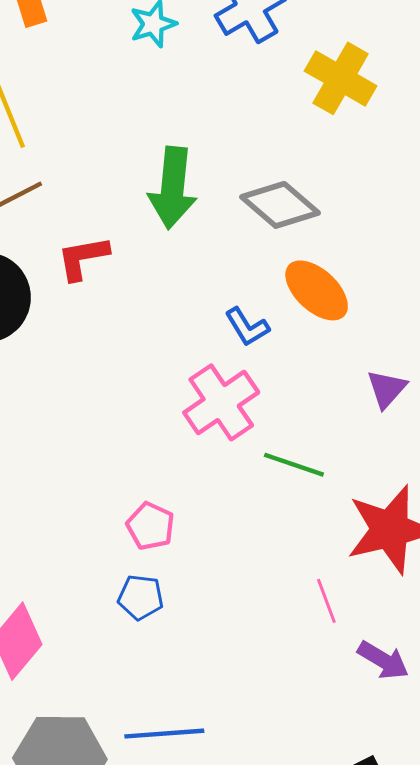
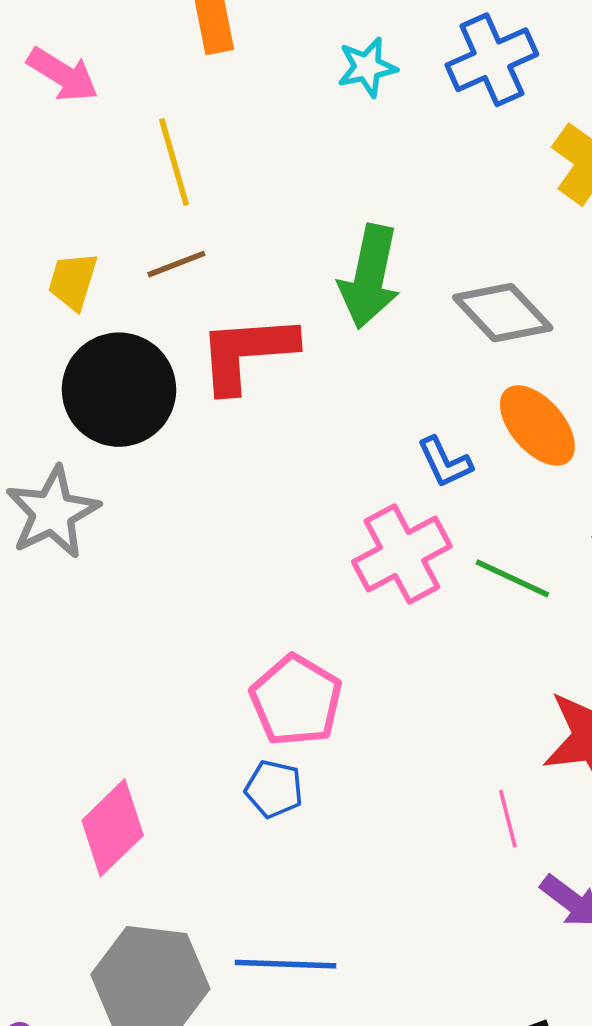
red L-shape: (83, 258) -> (247, 353), size x1.5
green line: (294, 465) -> (512, 578), moved
pink pentagon: (151, 526) -> (296, 700), size x1.5

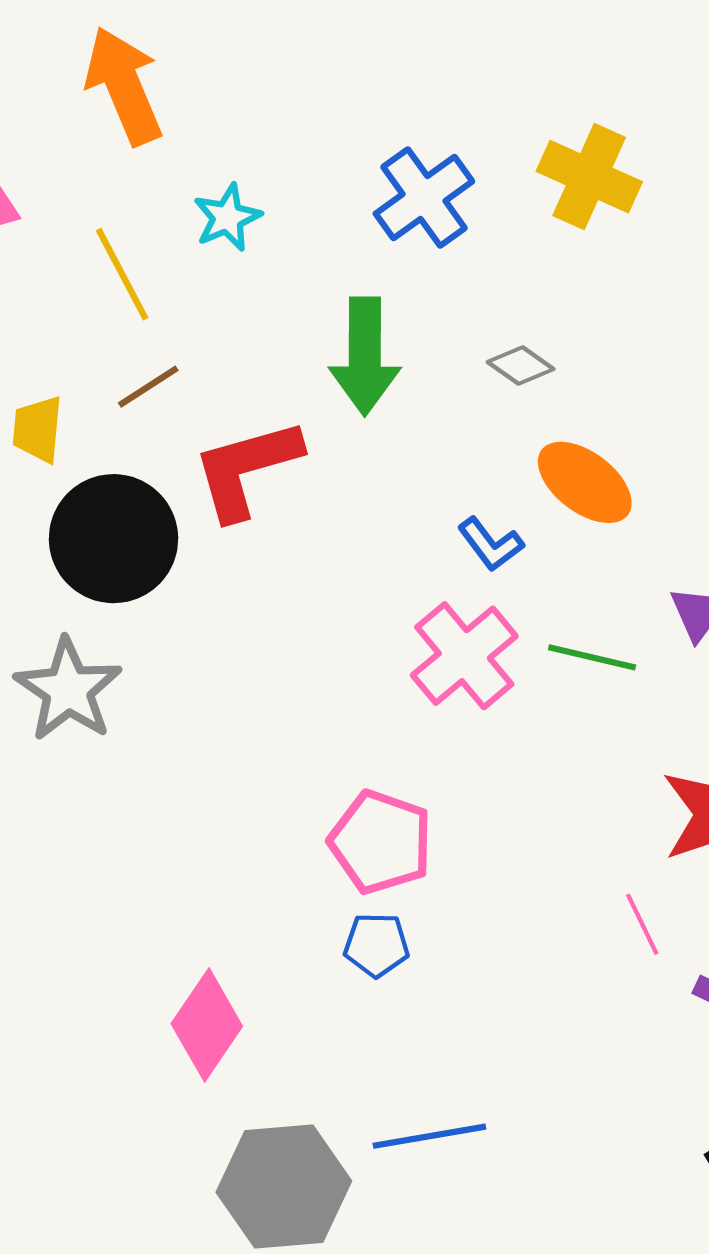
blue cross: (492, 60) -> (424, 197), moved
cyan star: (367, 67) -> (227, 217), moved
gray diamond: (503, 313) -> (521, 365), size x0.6

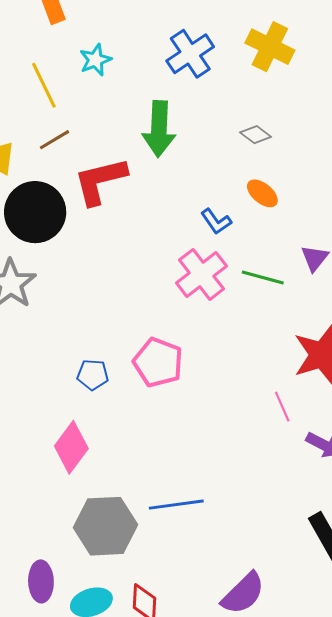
gray diamond: (521, 365) -> (256, 135), moved
orange ellipse: (585, 482) -> (262, 193), size x0.7
blue pentagon: (377, 945) -> (93, 375), moved

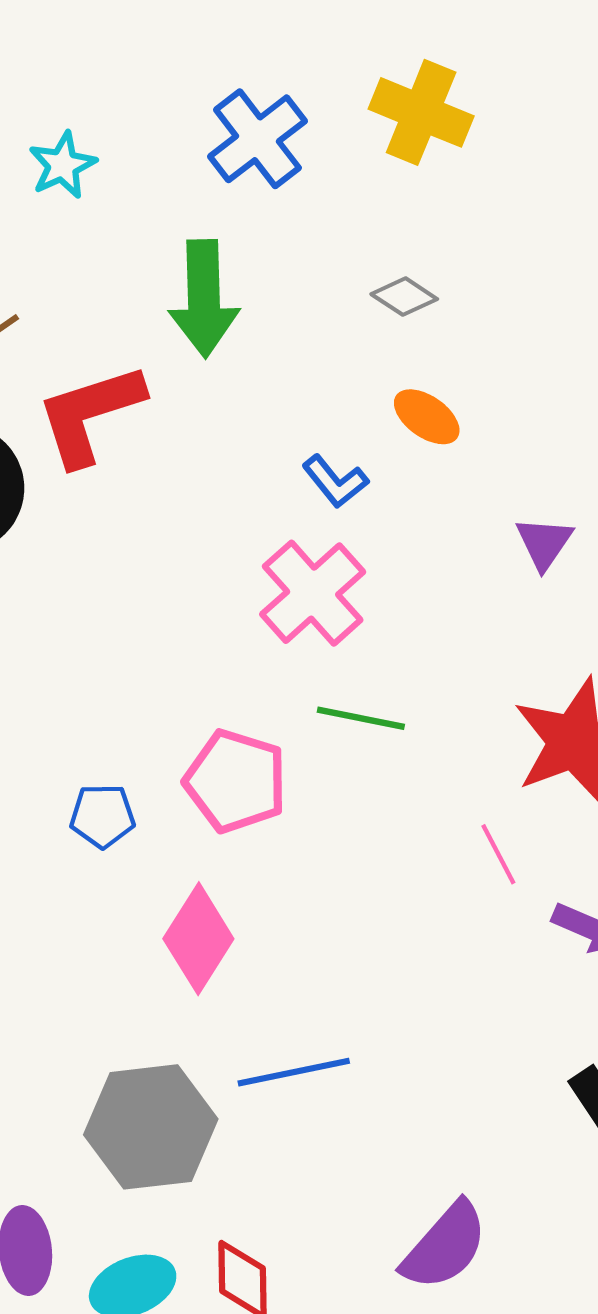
green line: (263, 278) -> (361, 718), moved
pink diamond: (71, 447) -> (198, 939), moved

